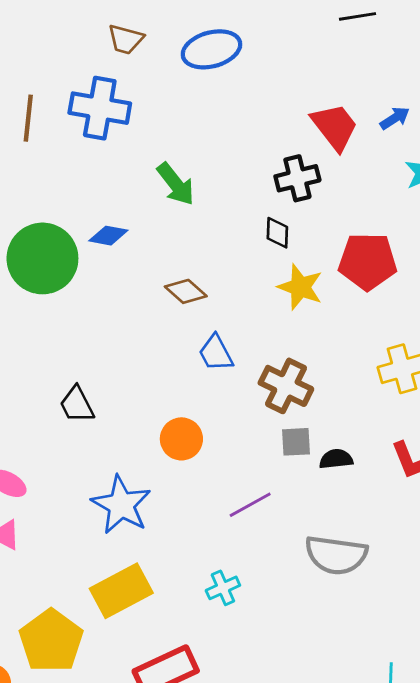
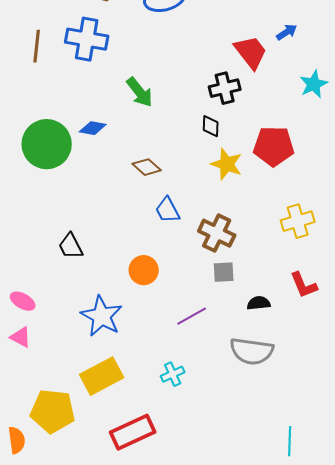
blue arrow: (395, 118) -> (287, 32), moved
black semicircle: (336, 459) -> (259, 303), moved
yellow pentagon: (51, 641) -> (53, 411), turned -30

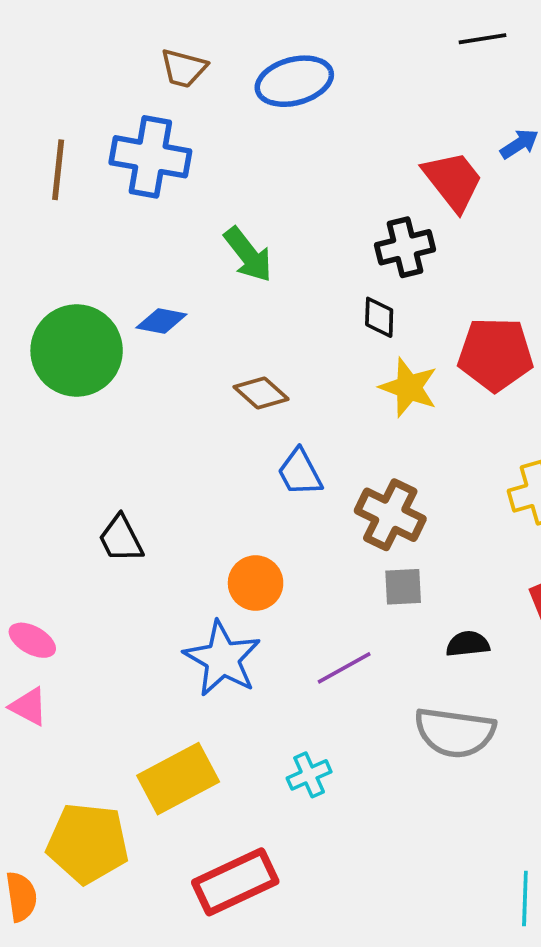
blue star: (102, 316) -> (222, 659), moved

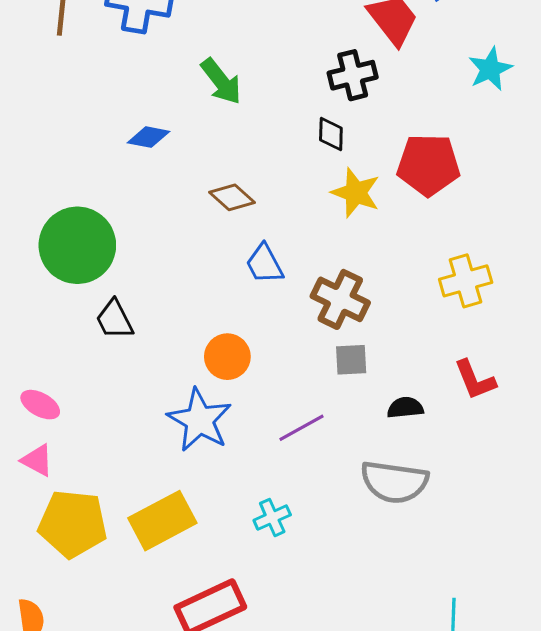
green circle: (77, 351) -> (77, 245), moved
yellow pentagon: (88, 843) -> (73, 524), moved

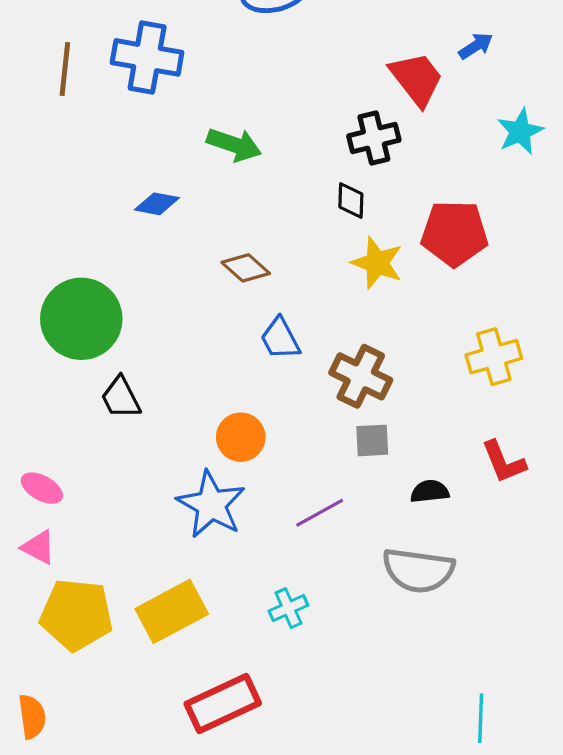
green arrow: (221, 81) -> (234, 145), turned -33

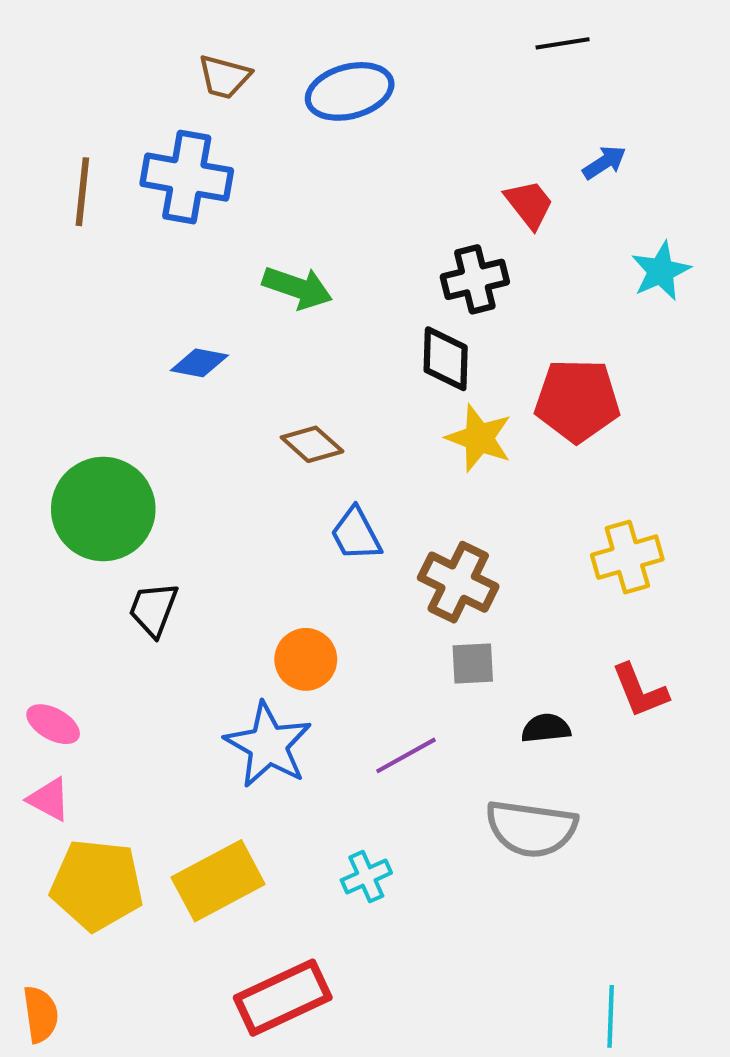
red trapezoid: (417, 79) -> (529, 204), size x0.7
black diamond: (351, 200) -> (446, 359), size x1.4
black trapezoid: (121, 398) -> (153, 609), turned 48

